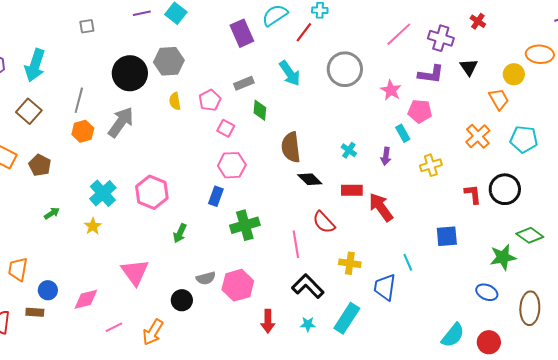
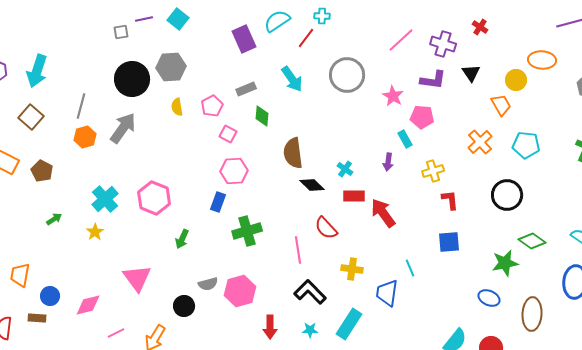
gray square: (87, 26) -> (121, 32), moved
cyan cross: (349, 150) -> (345, 169), moved
red L-shape: (473, 194) -> (450, 200), moved

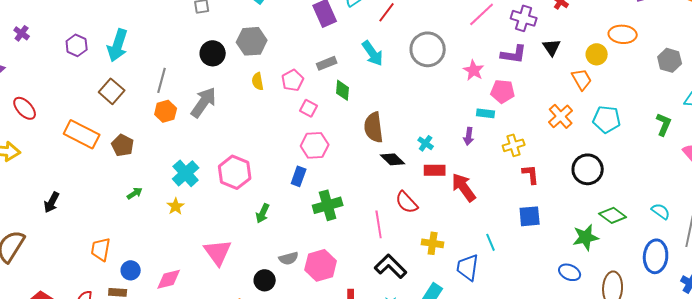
black circle: (132, 79) -> (213, 53), size x0.7
cyan rectangle: (405, 139) -> (486, 113), turned -54

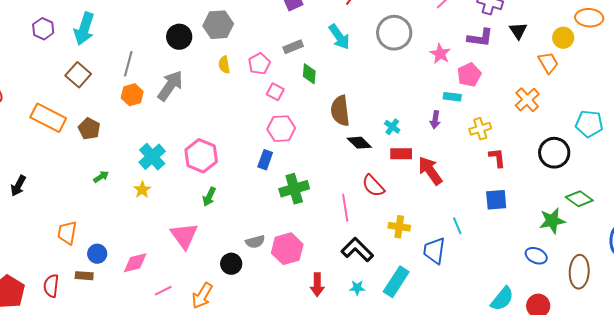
pink pentagon: (503, 91) -> (469, 75), turned -30
cyan pentagon: (607, 119) -> (589, 124), moved
green arrow: (263, 213) -> (209, 197), moved

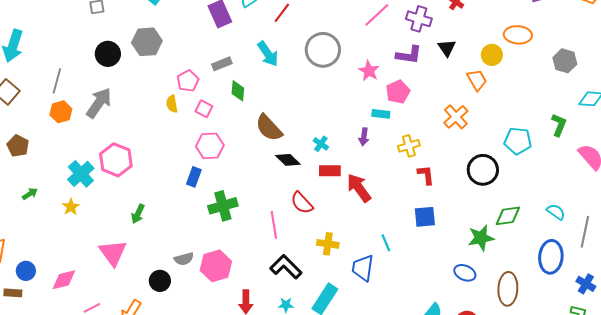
yellow semicircle: (224, 65) -> (172, 104), moved
brown semicircle: (340, 111) -> (269, 128), turned -36
pink hexagon: (201, 156) -> (116, 160), moved
green diamond: (579, 199) -> (508, 216), turned -44

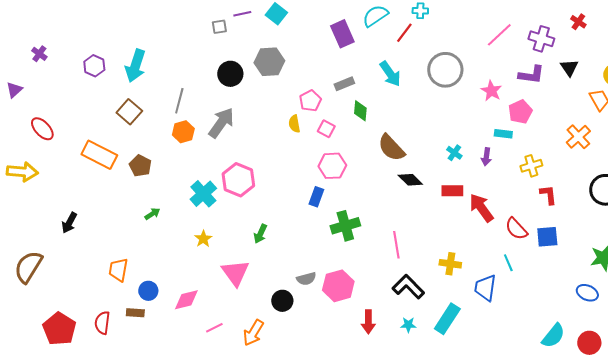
cyan cross: (321, 144) -> (454, 153), moved
red semicircle: (302, 203) -> (516, 229), moved
yellow star: (71, 207) -> (203, 239), moved

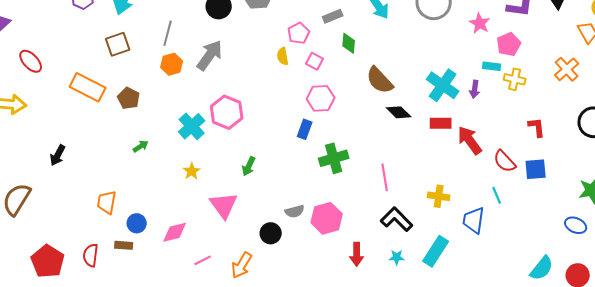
brown square: (129, 112) -> (118, 44), turned 30
cyan cross: (454, 153) -> (443, 85), size x2.0
yellow cross: (531, 166) -> (515, 79), moved, turned 30

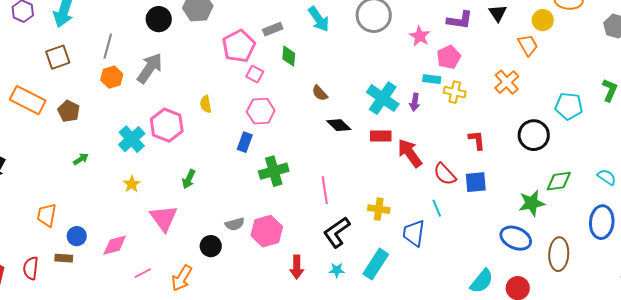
pink pentagon: (299, 33) -> (239, 46), size x1.5
yellow semicircle: (283, 56) -> (206, 104), moved
brown semicircle: (380, 80) -> (320, 93), size x0.6
black L-shape: (397, 219) -> (337, 232), turned -80
blue ellipse: (576, 225) -> (516, 238), size x1.4

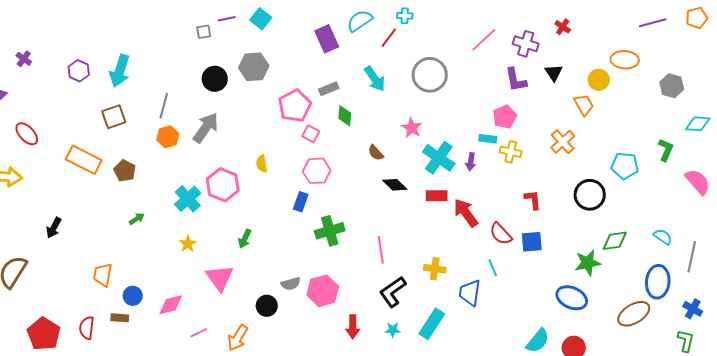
purple L-shape: (460, 20) -> (516, 80), turned 72
pink star: (420, 36) -> (412, 128), moved
brown ellipse: (559, 254) -> (634, 314), moved, turned 56

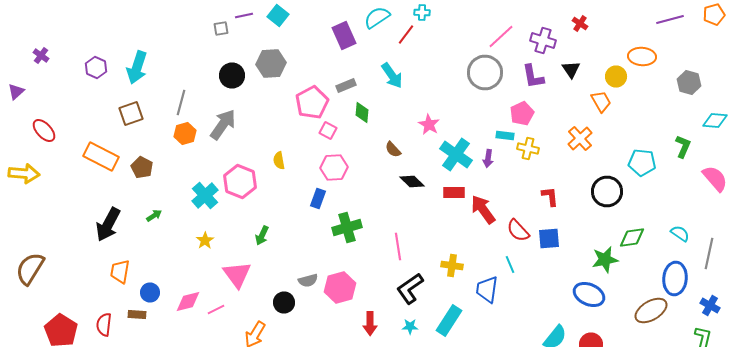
gray circle: (430, 75) -> (485, 72), moved
black arrow: (54, 228) -> (108, 224), moved, size x1.6
pink line: (199, 333) -> (216, 310), moved

